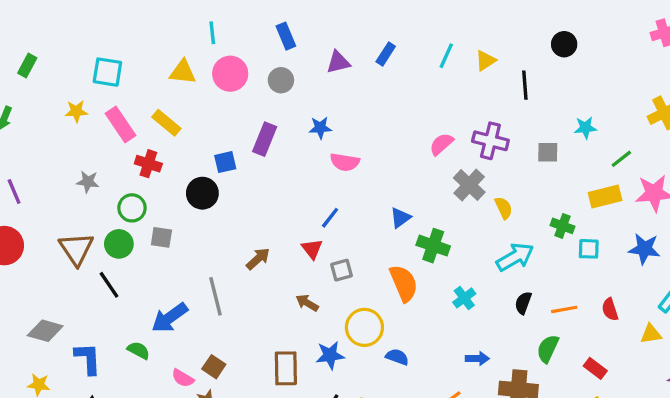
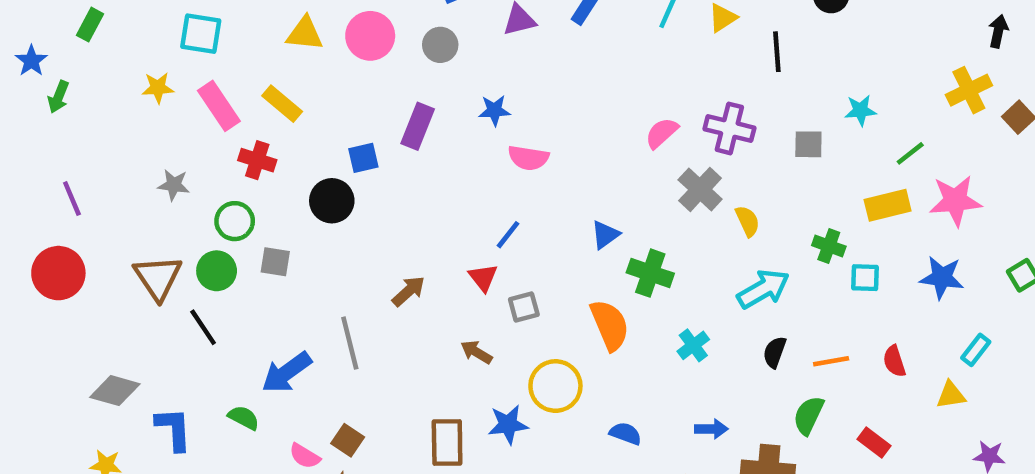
blue semicircle: (397, 357) -> (625, 433), moved

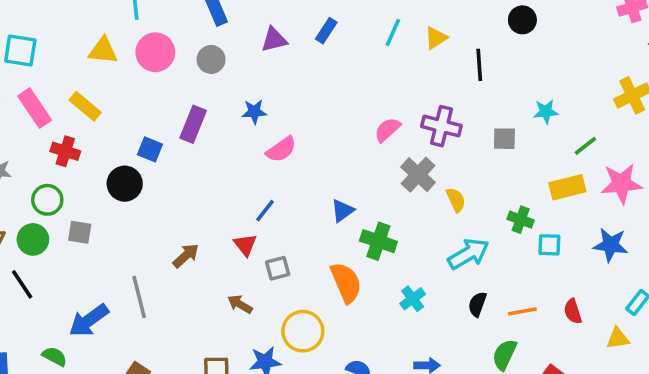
blue square: (363, 158) -> (150, 149), turned 35
pink semicircle: (528, 158) -> (281, 149), turned -44

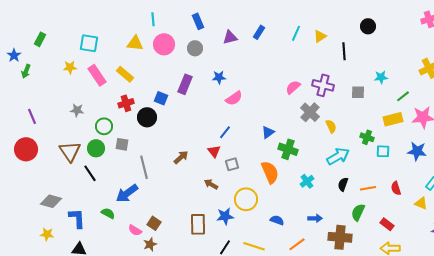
red cross: (65, 151) -> (126, 103), moved, turned -35
gray line: (139, 297) -> (144, 167), moved
yellow triangle: (618, 338) -> (421, 203), turned 32

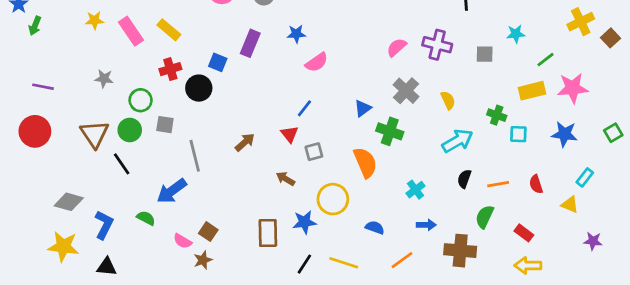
gray cross: (310, 112) -> (406, 91), moved
purple line: (32, 116) -> (43, 87), turned -56
cyan cross: (307, 181) -> (415, 190), moved
blue L-shape: (77, 218) -> (104, 225), turned 30
yellow star: (47, 234) -> (63, 246), size x1.6

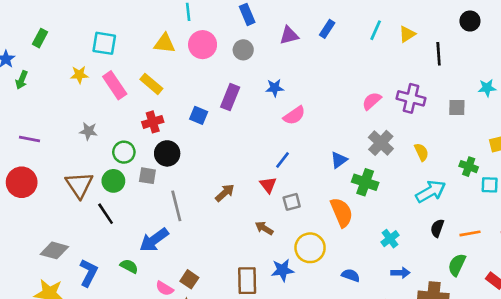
black circle: (199, 88) -> (167, 153), moved

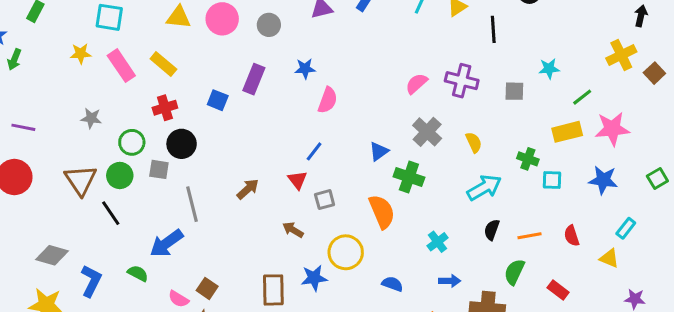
pink semicircle: (294, 115) -> (328, 100), turned -35

